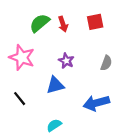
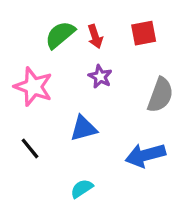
purple star: (66, 61) -> (100, 77), moved
gray semicircle: (106, 63) -> (160, 95), size x1.5

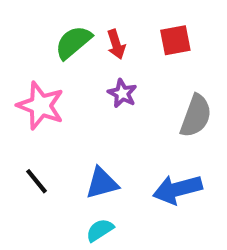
blue triangle: (83, 128) -> (102, 183), moved

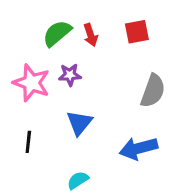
purple star: (122, 93) -> (70, 75), moved, turned -30
black line: (37, 181) -> (28, 142), turned 45
blue triangle: (102, 183) -> (79, 123), moved, turned -36

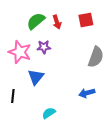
blue triangle: (79, 123) -> (36, 77), moved
black line: (28, 142) -> (13, 96), moved
blue arrow: (138, 148) -> (87, 93), size x0.7

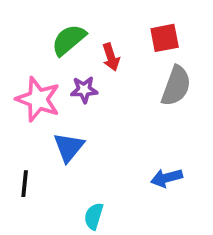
red arrow: (57, 22) -> (111, 57), moved
gray semicircle: (96, 57) -> (176, 86), moved
cyan semicircle: (49, 113) -> (94, 216), turned -40

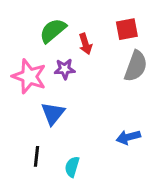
black line: (25, 184) -> (37, 156), moved

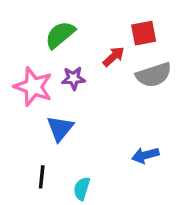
red arrow: (85, 44) -> (114, 57), moved, turned -114
gray semicircle: (136, 66) -> (154, 75), turned 52

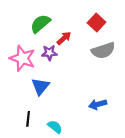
red square: (144, 33) -> (96, 22), turned -36
red arrow: (114, 57) -> (64, 38), moved
cyan semicircle: (82, 189) -> (55, 127), turned 112

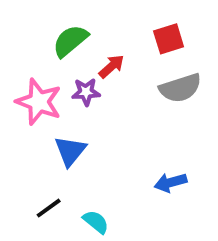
red square: (96, 22) -> (169, 39), turned 30
black line: (28, 119) -> (49, 208), turned 48

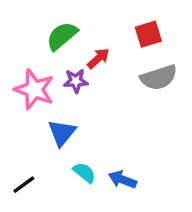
blue arrow: (171, 182) -> (122, 180), moved, turned 36
black line: (49, 208) -> (24, 185), moved
cyan semicircle: (96, 222) -> (84, 173), moved

